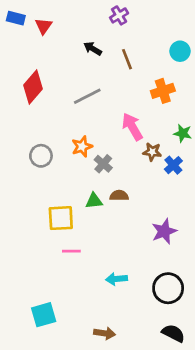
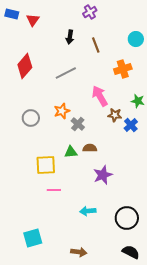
black arrow: (93, 49) -> (70, 37), turned -112
purple star: (164, 231) -> (103, 175), moved

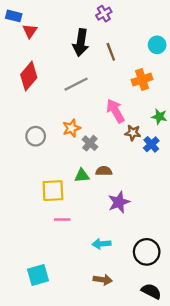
red triangle: (33, 20) -> (30, 31), moved
black arrow: (70, 37) -> (81, 43), size x1.6
brown arrow: (79, 252) -> (103, 280), moved

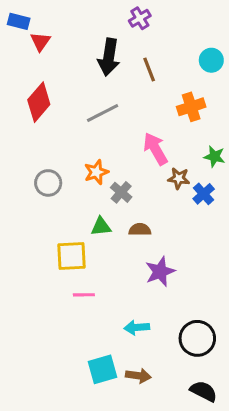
green triangle: (82, 176) -> (101, 226), moved
cyan square: (38, 275) -> (103, 369), moved

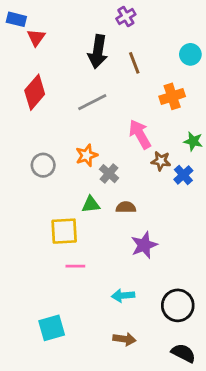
cyan square: (103, 369) -> (52, 328), moved

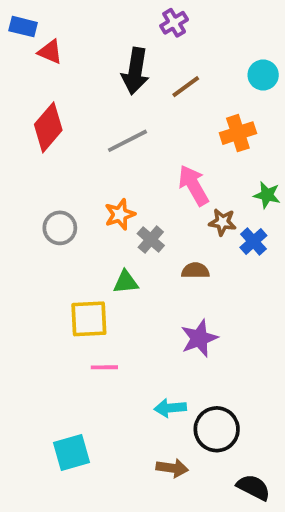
red triangle: (36, 38) -> (50, 52), turned -42
brown line: (134, 63) -> (186, 87), turned 75
brown semicircle: (126, 207) -> (195, 271), moved
black circle: (178, 305) -> (217, 429), moved

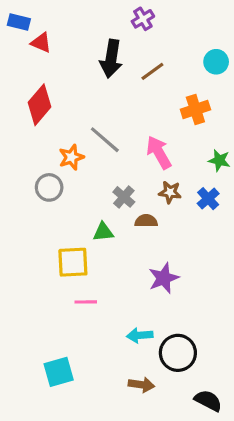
gray line: (128, 141) -> (105, 140), moved, turned 68
orange star: (120, 214) -> (71, 157), moved
brown star: (222, 222) -> (170, 192), moved
brown semicircle: (195, 271) -> (146, 221), moved

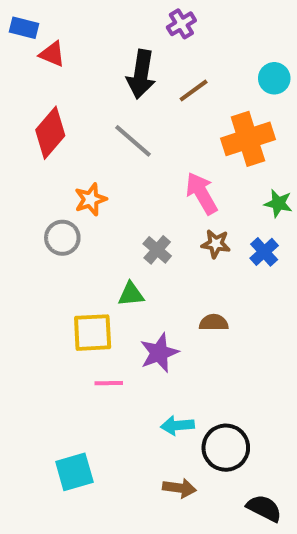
orange cross: (195, 109) -> (248, 139), size x1.4
gray line: (105, 140) -> (133, 141), moved
brown semicircle: (146, 221) -> (214, 323), moved
purple star: (164, 278) -> (159, 353), moved

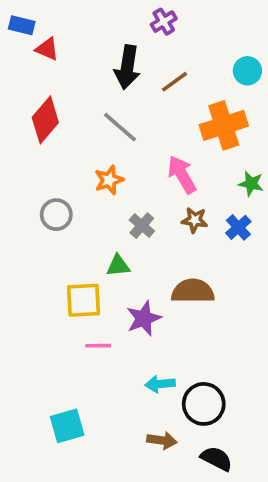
orange star: (91, 199) -> (109, 180), moved
brown semicircle: (214, 323) -> (193, 291), size x1.6
black semicircle: (264, 508) -> (216, 459), moved

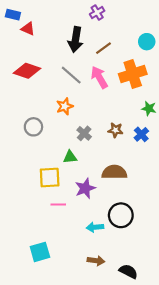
red diamond: (45, 120) -> (27, 71), turned 68
pink arrow: (182, 175) -> (99, 77), moved
black circle: (204, 404) -> (121, 215), moved

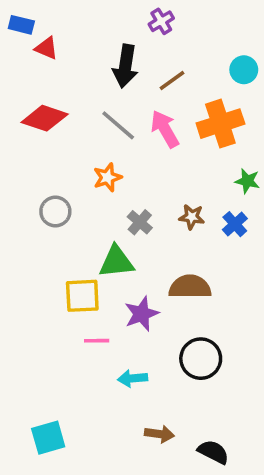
green triangle: (70, 157) -> (116, 262), size x1.5
cyan arrow: (95, 227) -> (133, 378), moved
cyan square: (40, 252) -> (48, 438), moved

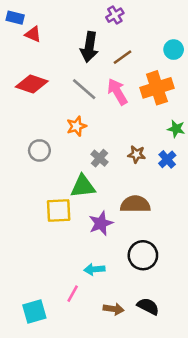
pink line: (97, 341) -> (73, 294), moved, turned -60
black semicircle: (213, 452) -> (148, 306), moved

